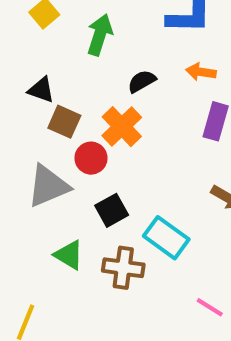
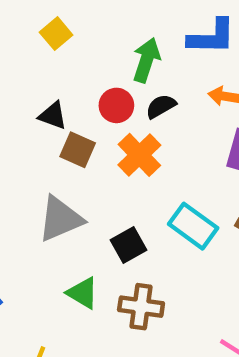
green arrow: (100, 35) -> (146, 60), moved
red circle: (91, 158) -> (116, 105), moved
cyan rectangle: (166, 238) -> (193, 226), moved

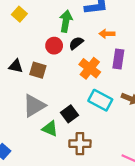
black triangle: (53, 116) -> (16, 66), moved
orange cross: (139, 155) -> (90, 68), moved
green triangle: (83, 293) -> (50, 129), moved

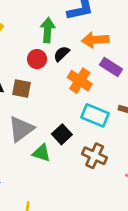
orange arrow: (107, 34) -> (95, 40), size x1.5
purple rectangle: (118, 59) -> (111, 67), turned -60
brown cross: (80, 144) -> (95, 156), moved, turned 30

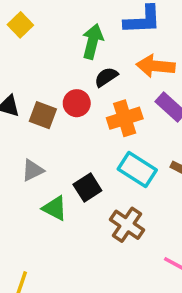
red circle: (37, 59) -> (77, 103), moved
orange cross: (80, 81) -> (125, 118), turned 30
gray triangle: (21, 129) -> (33, 170), size x0.6

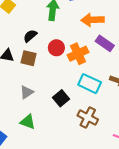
black semicircle: (106, 77) -> (30, 36), moved
red circle: (77, 103) -> (56, 48), moved
green triangle: (55, 208) -> (28, 122), moved

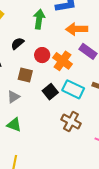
orange cross: (78, 54) -> (63, 61), turned -30
brown square: (29, 58) -> (25, 75), moved
black square: (61, 98) -> (50, 92), moved

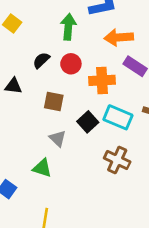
red circle: (42, 55) -> (71, 64), moved
orange cross: (63, 61) -> (102, 80), turned -36
gray triangle: (14, 97) -> (58, 138), moved, turned -40

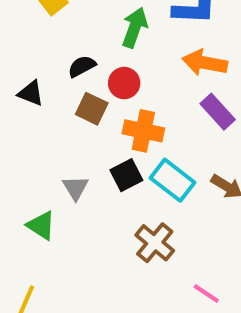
orange cross: (102, 80) -> (143, 131), moved
brown square: (54, 102) -> (92, 109), moved

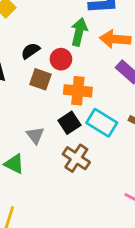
green arrow: (135, 28) -> (79, 32), moved
brown cross: (155, 243) -> (76, 158), moved

